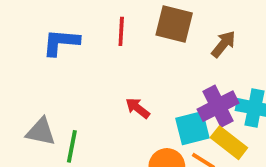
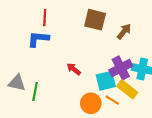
red line: (121, 31) -> (45, 18), moved
blue L-shape: (61, 42) -> (38, 39), moved

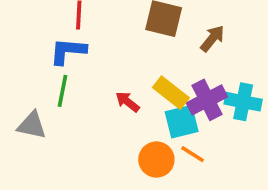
yellow rectangle: (127, 89) -> (171, 93), moved
green line: (35, 92) -> (62, 91), moved

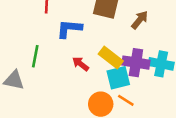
blue L-shape: (68, 51) -> (69, 29), moved
purple cross: (207, 100) -> (136, 63), turned 36

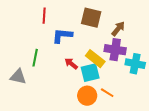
purple cross: (136, 63) -> (115, 50), moved
cyan square: (118, 78) -> (90, 73), moved

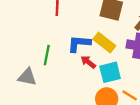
blue L-shape: (62, 36) -> (79, 44), moved
yellow rectangle: (95, 59) -> (104, 42), moved

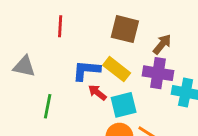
green line: (47, 55) -> (48, 106), moved
gray triangle: (27, 77) -> (24, 66), moved

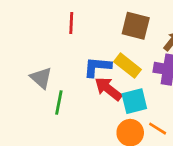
gray triangle: (24, 66) -> (41, 78), moved, turned 30
red arrow: (97, 92) -> (108, 89), size x1.5

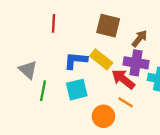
red arrow: (108, 89) -> (123, 79), moved
cyan square: (134, 101) -> (77, 90), moved
orange line: (158, 129) -> (126, 102), moved

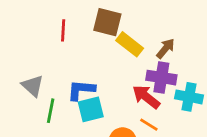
brown square: (108, 26) -> (107, 22), moved
yellow rectangle: (101, 59) -> (130, 44), moved
blue L-shape: (76, 61) -> (81, 90), moved

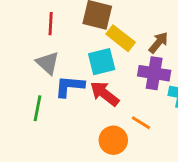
gray triangle: (33, 86) -> (48, 63), moved
red arrow: (146, 97) -> (105, 94), moved
cyan square: (91, 109) -> (102, 62), moved

